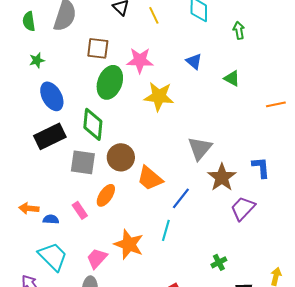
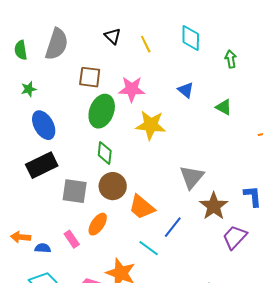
green diamond: (93, 124) -> (105, 153), moved, size x0.7
cyan line: (166, 230) -> (149, 248), moved, turned -70

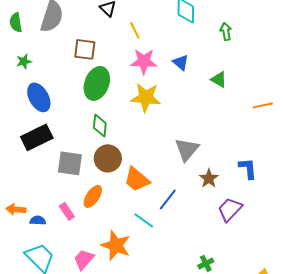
yellow line: (146, 44) -> (135, 30), moved
pink star: (132, 89) -> (144, 61), moved
brown star: (214, 206) -> (209, 178), size x0.7

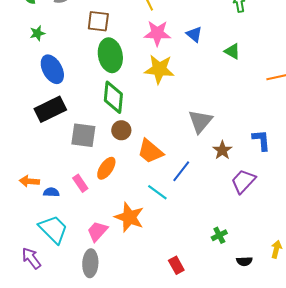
green ellipse: (97, 83) -> (110, 55), turned -32
green diamond: (100, 125) -> (113, 97), size x1.4
brown circle: (108, 158) -> (121, 130), size x0.7

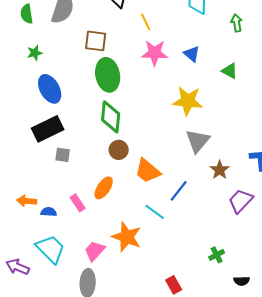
yellow star: (159, 69) -> (188, 101), moved
gray square: (83, 135) -> (63, 155), moved, size x0.6
purple arrow: (31, 258) -> (18, 267), moved, turned -30

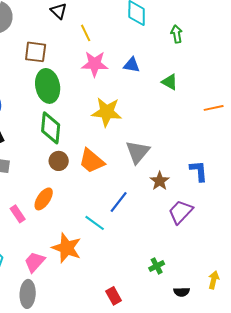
blue triangle: (192, 54) -> (132, 65), turned -30
yellow star: (188, 101) -> (107, 112), moved
orange trapezoid: (148, 171) -> (92, 161), moved

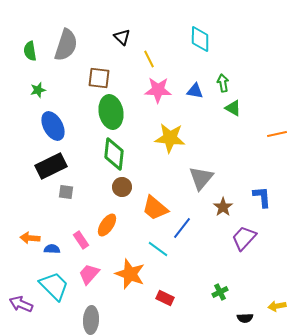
green arrow: (177, 34) -> (223, 83), moved
orange trapezoid: (92, 161) -> (155, 208), moved
pink trapezoid: (35, 262) -> (89, 274), moved
yellow arrow: (214, 280) -> (277, 306), turned -114
red rectangle: (114, 296) -> (165, 298), moved, turned -36

